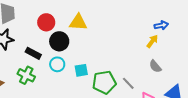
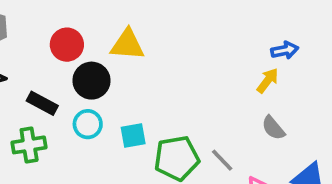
green cross: (26, 75) -> (29, 145), turned -36

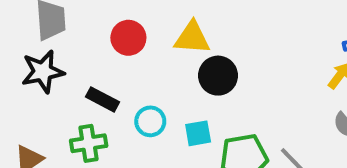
black circle: (91, 81) -> (218, 76), moved

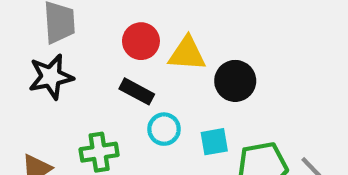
yellow triangle: (192, 38) -> (187, 54), moved
black rectangle: (103, 99) -> (137, 91), moved

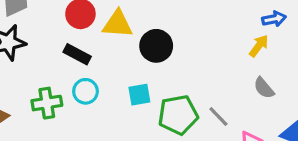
cyan circle: (164, 129) -> (86, 91), moved

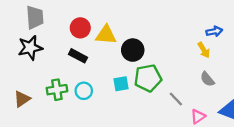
yellow arrow: (259, 46) -> (204, 50), turned 112
cyan circle: (86, 91) -> (84, 91), moved
green pentagon: (178, 115) -> (148, 78), moved

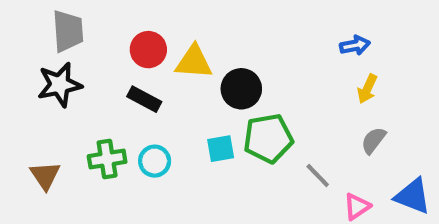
blue arrow: (214, 31) -> (355, 45), moved
yellow arrow: (204, 50) -> (367, 89), turned 56
gray semicircle: (207, 79) -> (373, 140), turned 77
brown triangle: (22, 99) -> (45, 176), turned -30

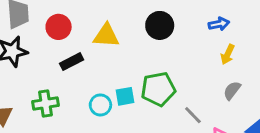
red circle: (148, 50) -> (59, 27), moved
black circle: (241, 89) -> (160, 25), moved
black rectangle: (144, 99) -> (72, 62), turned -55
cyan circle: (155, 161) -> (100, 105), moved

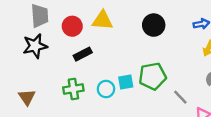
yellow triangle: (106, 36) -> (102, 20), moved
green cross: (46, 104) -> (73, 89), moved

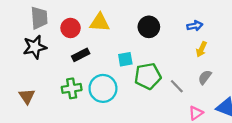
cyan square: (126, 82) -> (125, 59), moved
cyan circle: (106, 89) -> (103, 88), size x1.6
gray line: (180, 97) -> (177, 86), moved

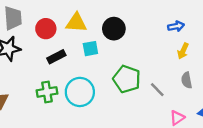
black circle: (149, 27) -> (114, 29), moved
cyan square: (125, 59) -> (90, 49), moved
green pentagon: (148, 76) -> (127, 79), turned 30
gray semicircle: (205, 77) -> (187, 80), turned -48

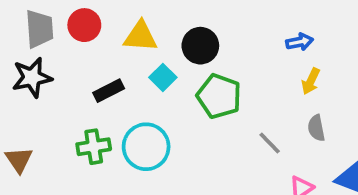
red circle: (46, 29) -> (84, 25), moved
cyan square: (90, 49) -> (163, 77), turned -35
green pentagon: (127, 79) -> (219, 96), moved

